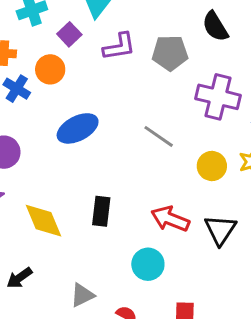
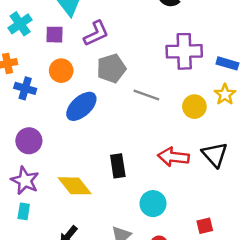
purple square: (69, 34) -> (54, 35), turned -30
gray pentagon: (170, 53) -> (111, 68), moved
orange circle: (50, 69) -> (61, 71), moved
cyan circle: (148, 264) -> (153, 204), moved

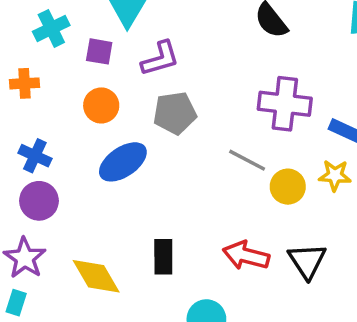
blue cross: (25, 88) -> (35, 156), moved
yellow star: (225, 94) -> (335, 175), turned 30
gray line: (146, 95) -> (247, 160), moved

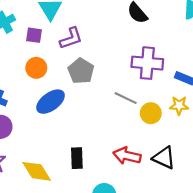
gray pentagon: (175, 113) -> (81, 71), turned -30
black triangle: (307, 261) -> (164, 158), turned -30

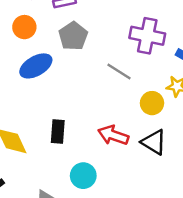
yellow circle: (151, 113) -> (152, 103), moved

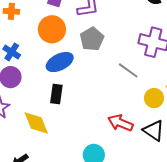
orange circle: (24, 27) -> (52, 29), size x1.4
black rectangle: (58, 132) -> (56, 94), moved

